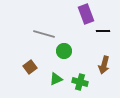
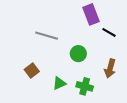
black line: (103, 31) -> (109, 32), turned 32
green circle: (64, 51) -> (78, 54), moved

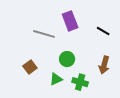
purple rectangle: (91, 14) -> (70, 21), moved
green circle: (78, 54) -> (67, 59), moved

